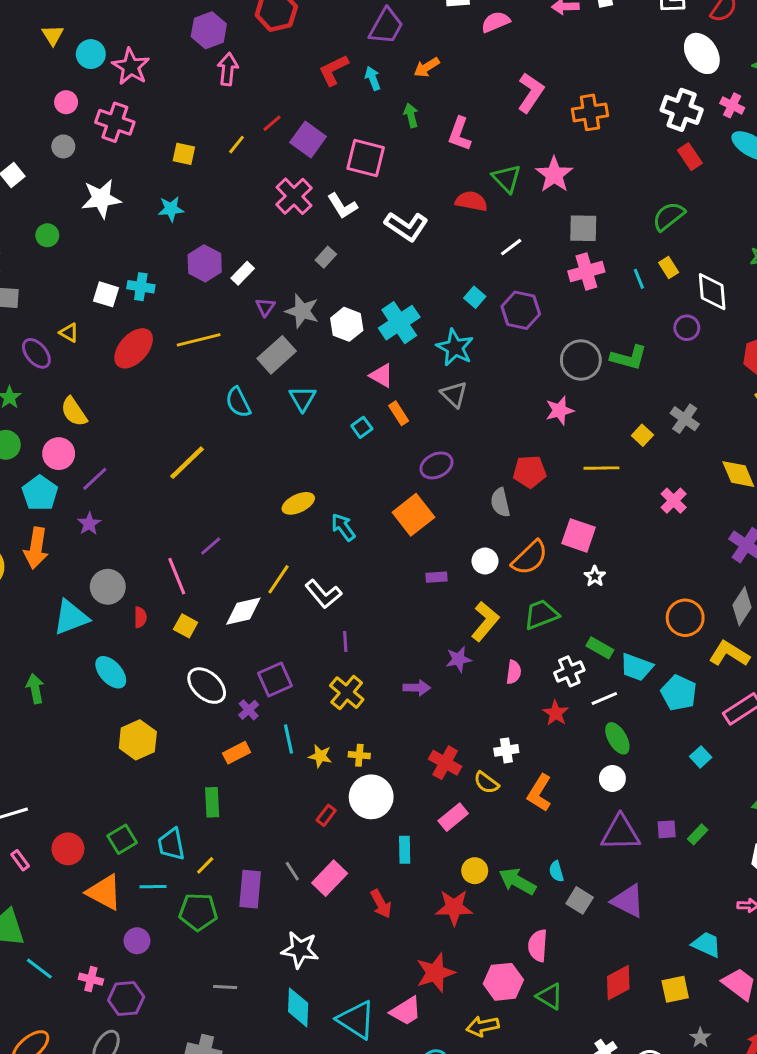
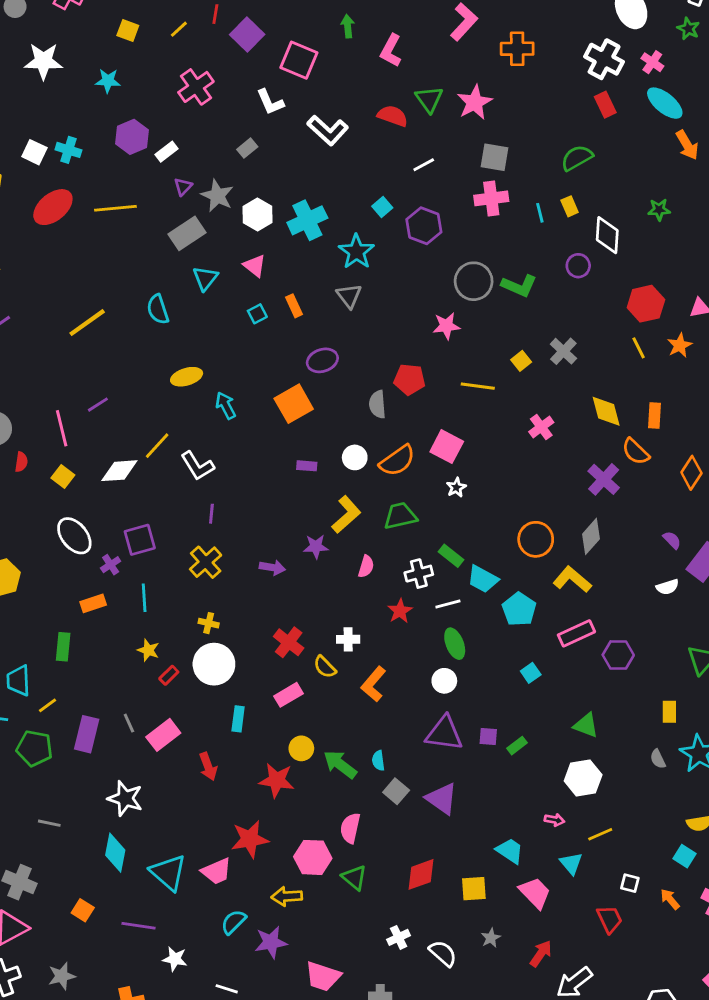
red line: (272, 123) -> (215, 14), turned -48
pink cross: (294, 196) -> (196, 87), moved
pink triangle: (381, 376) -> (255, 266), moved
cyan semicircle: (238, 402) -> (158, 309), moved
yellow star: (320, 756) -> (148, 650), moved

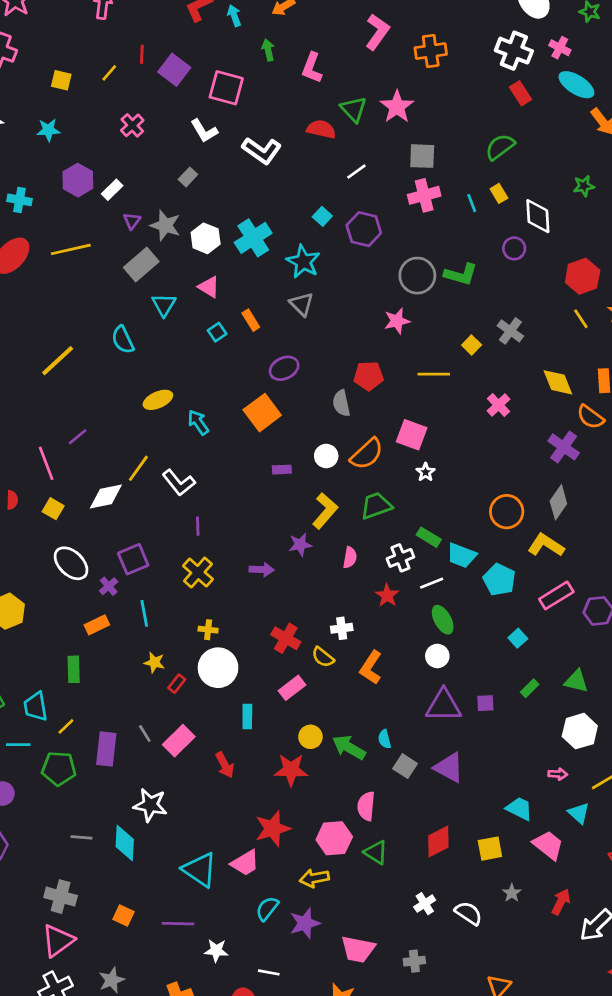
pink cross: (196, 87) -> (132, 125), size x0.7
green rectangle: (517, 746) -> (530, 688), moved
cyan diamond: (115, 853) -> (125, 843), moved

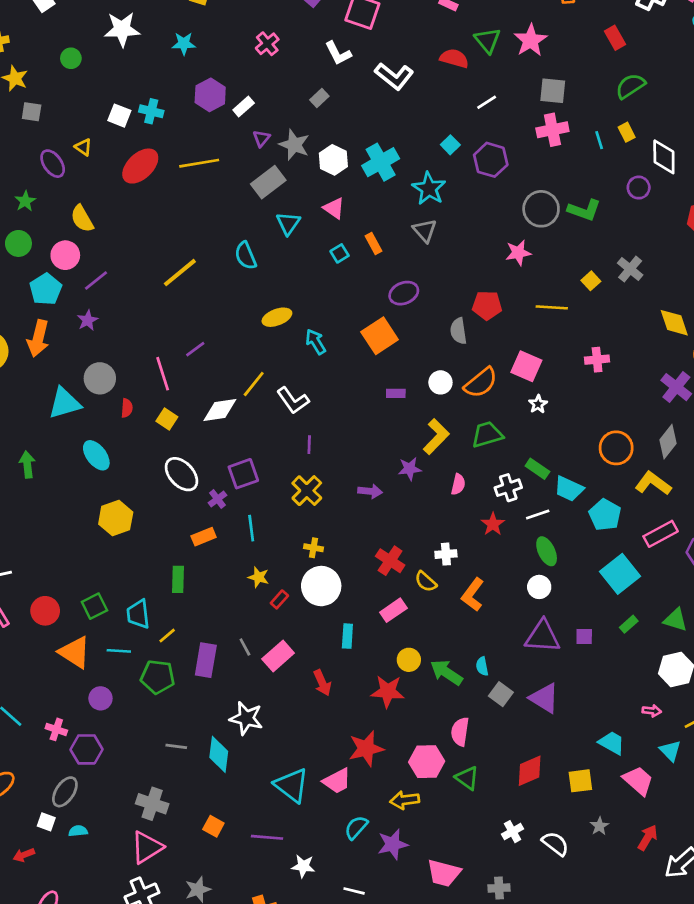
red rectangle: (520, 93) -> (615, 38), moved
pink cross: (499, 405) -> (597, 360), moved, turned 35
cyan square: (518, 638) -> (620, 574), size x2.0

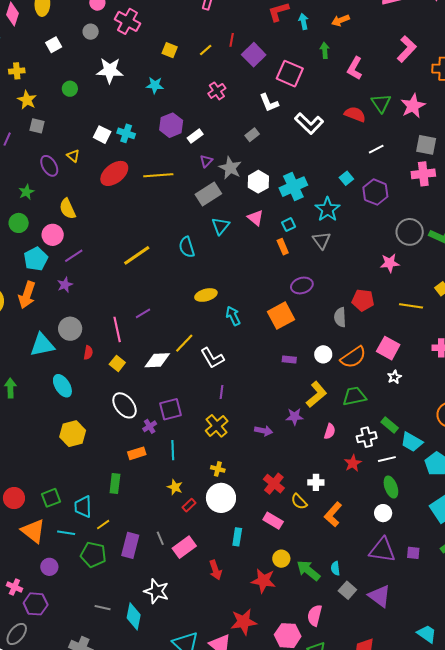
cyan square: (340, 253) -> (289, 225), moved
pink rectangle: (393, 610) -> (273, 521), turned 60

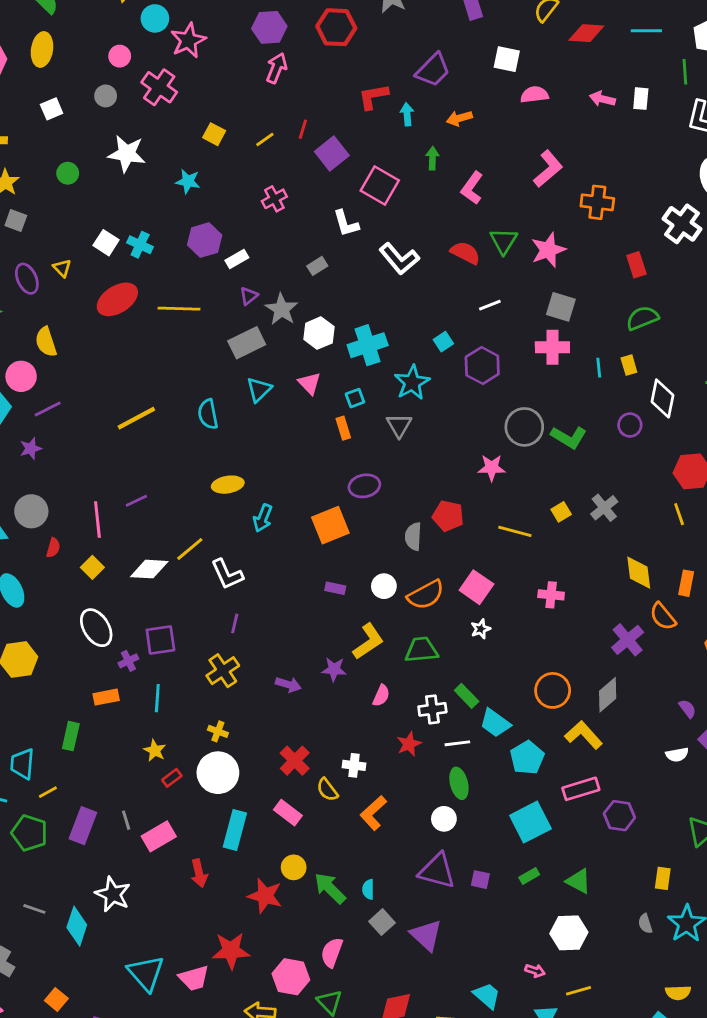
cyan arrow: (233, 316) -> (263, 518), turned -138
cyan rectangle: (237, 537) -> (235, 830), size x1.5

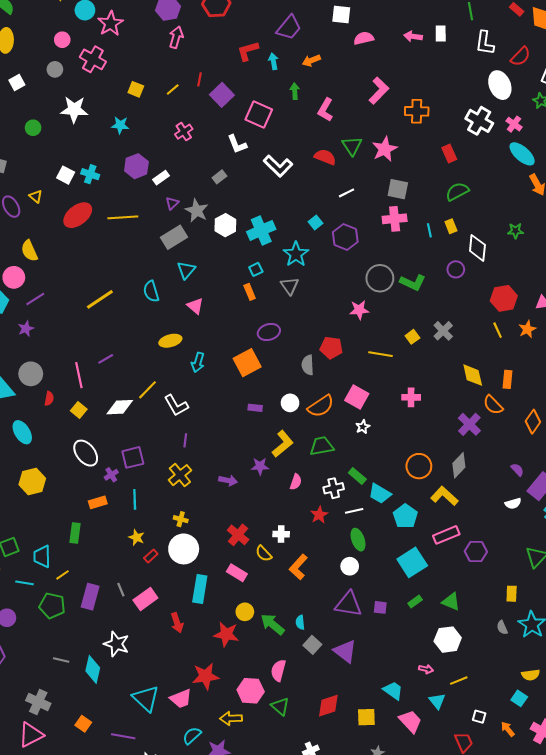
pink triangle: (309, 383) -> (195, 306), moved

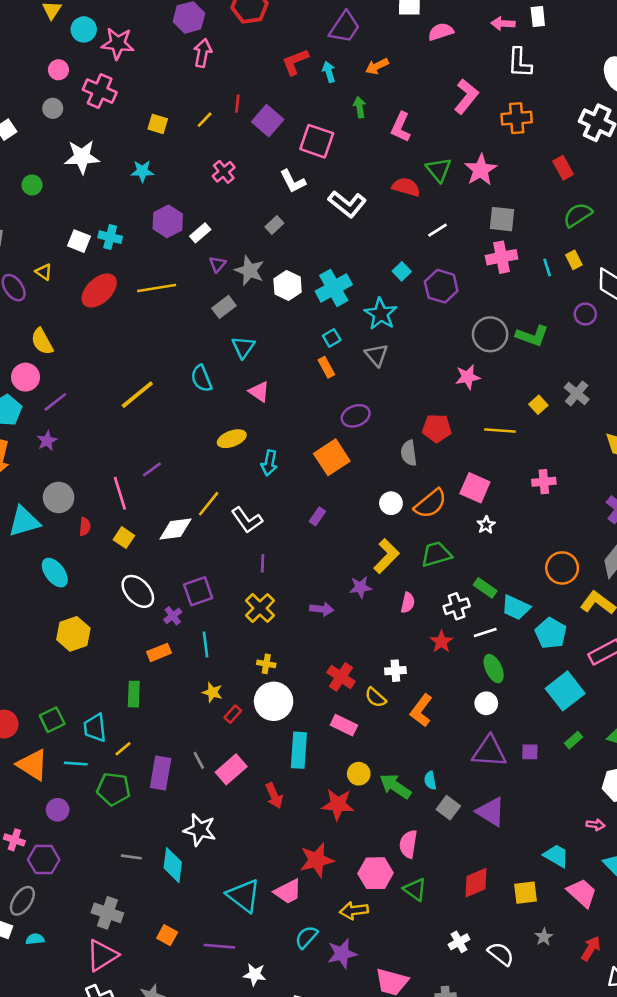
pink star: (111, 24) -> (118, 43), turned -30
white L-shape: (485, 43) -> (520, 63), moved
gray rectangle: (174, 237) -> (224, 307), size x0.7
purple rectangle: (255, 408) -> (317, 516), moved, turned -56

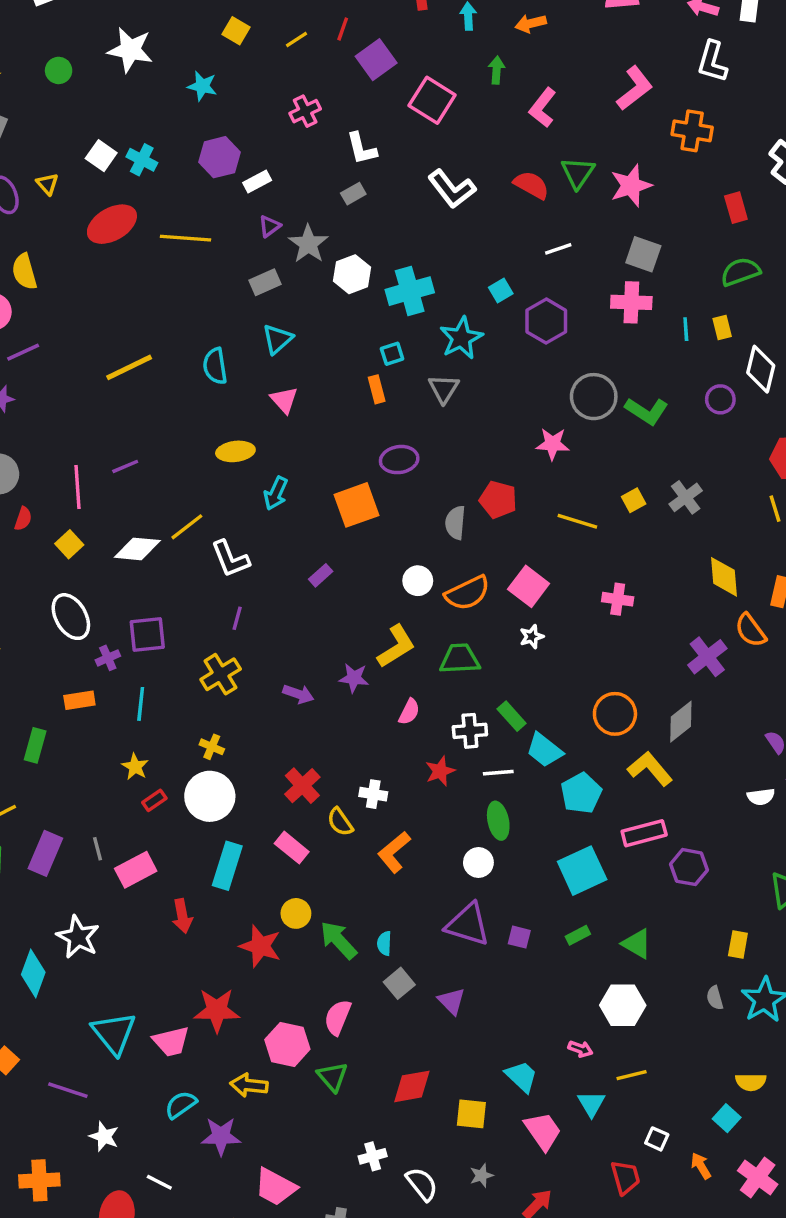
white L-shape: (293, 181) -> (362, 148), moved
purple triangle: (491, 812) -> (452, 1001), size x0.7

